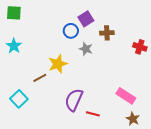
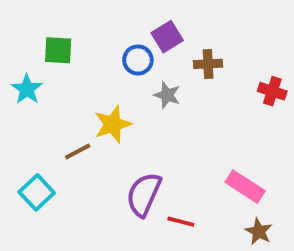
green square: (14, 13) -> (58, 50), moved

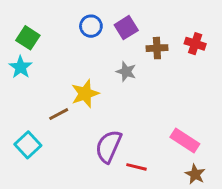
green square: (58, 50) -> (28, 38), moved, turned 30
blue circle: (138, 60) -> (91, 26), moved
red cross: (272, 91) -> (195, 44), moved

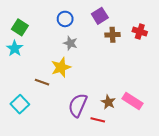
purple square: (126, 28) -> (100, 16), moved
gray star: (126, 72) -> (70, 43), moved
brown line: (59, 114) -> (42, 82), turned 48
brown star: (195, 174) -> (108, 102), moved

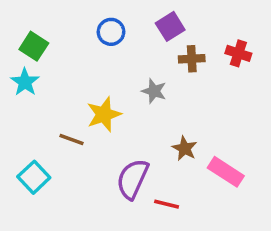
gray star: (70, 43) -> (154, 91), moved
brown star: (108, 102) -> (185, 148), moved

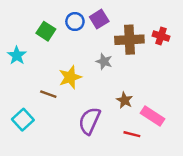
purple square: (170, 26) -> (99, 19), moved
green square: (34, 46) -> (46, 31), moved
brown cross: (192, 59) -> (129, 40), size x1.6
red line: (167, 204) -> (132, 134), moved

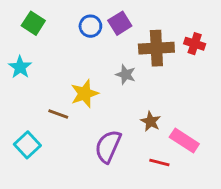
green square: (46, 31) -> (33, 23), moved

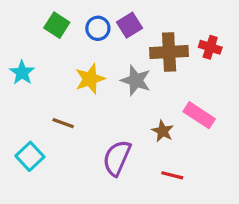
green square: (33, 23) -> (57, 25), moved
gray star: (126, 75) -> (136, 80), size x1.4
yellow star: (85, 94) -> (90, 79), moved
pink rectangle: (184, 141) -> (199, 115), moved

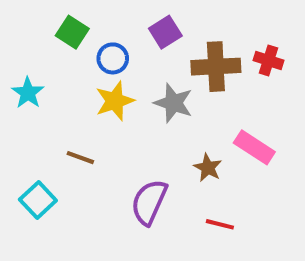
blue circle: (98, 28) -> (113, 58), moved

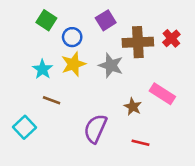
red cross: (268, 60) -> (171, 38), turned 30
cyan star: (28, 93) -> (43, 69), moved

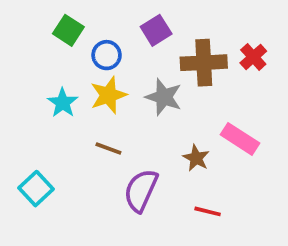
brown line: (52, 100) -> (108, 148), moved

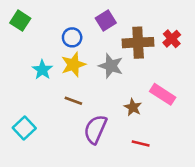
green square: (68, 30) -> (20, 21), moved

